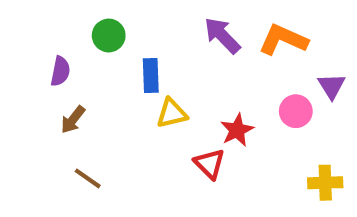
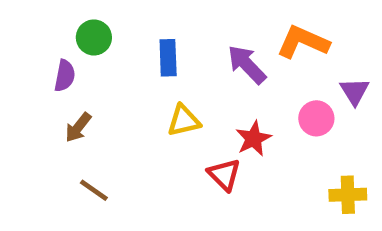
green circle: (109, 36) -> (94, 37), moved
purple arrow: (222, 36) -> (247, 64), moved
blue rectangle: (151, 75) -> (168, 58), moved

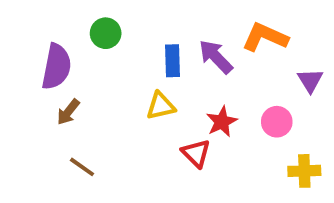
green circle: (94, 37) -> (106, 33), moved
blue rectangle: (168, 58) -> (172, 61), moved
purple semicircle: (65, 76) -> (56, 67), size x1.6
pink circle: (316, 118) -> (277, 122), moved

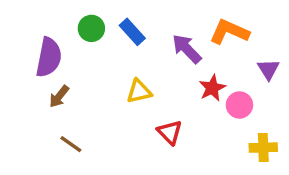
blue rectangle: (172, 61) -> (132, 32), moved, turned -40
red star: (222, 122) -> (212, 88), moved

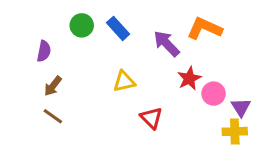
purple semicircle: (49, 57) -> (44, 51), size x0.6
purple triangle: (268, 69) -> (241, 107), moved
brown line: (71, 144) -> (53, 116), moved

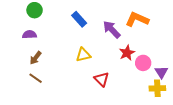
green circle: (82, 25) -> (35, 10), moved
purple semicircle: (44, 51) -> (29, 35), turned -104

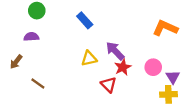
orange L-shape: (137, 19) -> (165, 28), moved
purple arrow: (112, 29) -> (115, 51), moved
red star: (127, 53) -> (123, 67), moved
brown arrow: (36, 58) -> (16, 62), moved

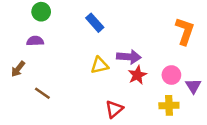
orange L-shape: (165, 28) -> (185, 31), turned 85
purple arrow: (115, 51) -> (129, 57), turned 138
red triangle: (109, 85) -> (114, 109), moved, turned 35
yellow cross: (168, 94) -> (169, 105), moved

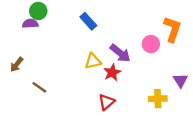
purple semicircle: (35, 41) -> (30, 24), moved
purple arrow: (129, 57) -> (120, 53), turned 35
red star: (137, 75) -> (112, 72), moved
pink circle: (171, 75) -> (151, 44), moved

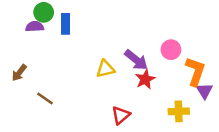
blue rectangle: (88, 21) -> (66, 24), moved, turned 42
orange L-shape: (172, 29) -> (195, 72), moved
red star: (112, 72) -> (145, 79), moved

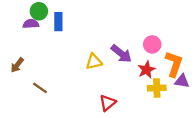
red star: (145, 79) -> (146, 70), moved
purple triangle: (204, 91) -> (182, 81), turned -49
yellow cross: (179, 111) -> (157, 88), moved

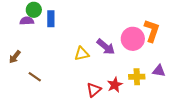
pink circle: (152, 44) -> (133, 39), size x1.5
orange L-shape: (174, 64) -> (152, 31), moved
red star: (146, 70) -> (115, 85), moved

